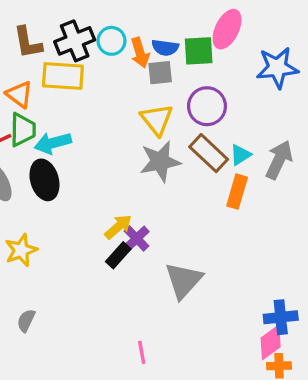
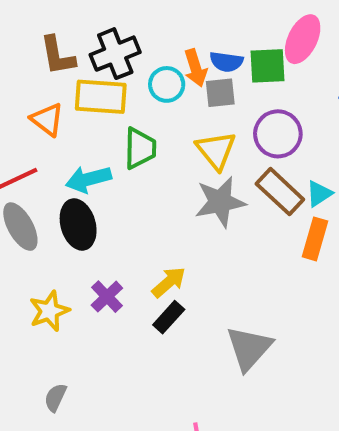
cyan circle: (111, 41) -> (167, 84), moved
green trapezoid: (23, 130) -> (140, 148), moved
purple cross: (137, 239) -> (107, 297), moved

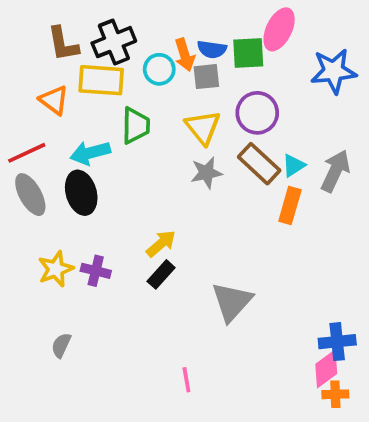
gray star: (220, 202) -> (206, 173), size x0.7
purple cross: (107, 297) -> (96, 271), moved, turned -32

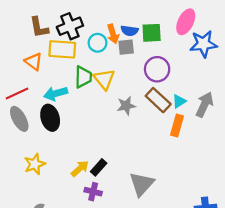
pink ellipse: (279, 29) -> (186, 22), moved
yellow triangle: (203, 127) -> (104, 79), moved
yellow arrow: (161, 244) -> (80, 168), moved
purple cross: (96, 271) -> (93, 192), moved

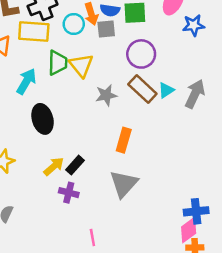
blue star: (203, 44) -> (194, 25), size x0.7
cyan arrow: (56, 94) -> (26, 81), turned 135
black ellipse: (50, 118) -> (43, 119), moved
orange rectangle: (177, 125) -> (124, 140), moved

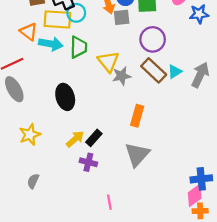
cyan circle: (74, 24) -> (76, 13), moved
yellow triangle: (81, 65) -> (108, 62), moved
cyan arrow: (26, 81) -> (51, 44), moved, turned 70

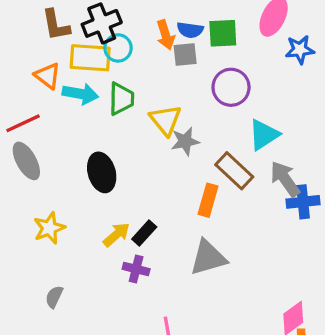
brown rectangle: (154, 70) -> (234, 171), moved
cyan triangle: (175, 71) -> (264, 135), size x1.5
gray arrow: (200, 75) -> (285, 179), moved, turned -60
gray triangle: (137, 154) -> (208, 258), turned 32
blue cross: (201, 179) -> (303, 202), moved

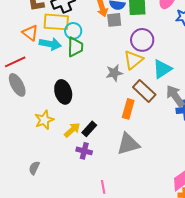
cyan circle: (118, 48) -> (73, 31), moved
yellow triangle: (166, 120) -> (133, 60), moved, turned 30
yellow star: (49, 228) -> (44, 120), moved

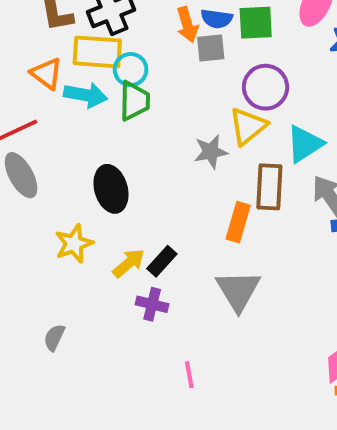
brown rectangle: (144, 91) -> (269, 187), turned 50
gray triangle: (128, 144) -> (238, 291), turned -45

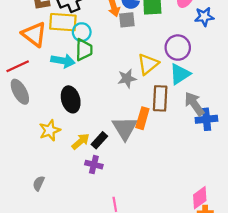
orange triangle: (46, 73) -> (34, 34), size x1.4
purple circle: (266, 87) -> (178, 48), moved
cyan arrow: (86, 95) -> (63, 61), moved
gray triangle: (238, 291) -> (125, 128), moved

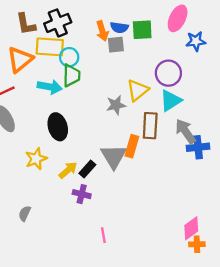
orange triangle: (34, 34) -> (20, 59), turned 44

